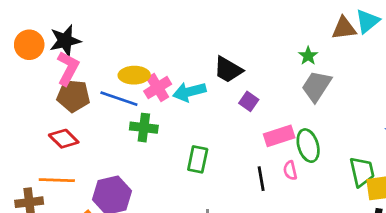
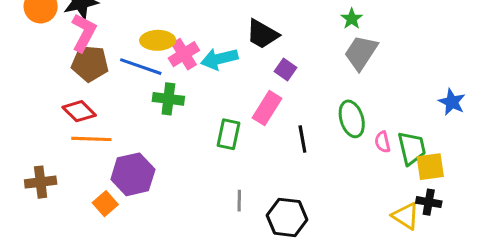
pink rectangle: (279, 136) -> (267, 108), moved, turned -40
pink semicircle: (290, 170) -> (383, 142), moved
black line: (261, 179) -> (302, 139), moved
orange line: (57, 180) -> (91, 139), moved

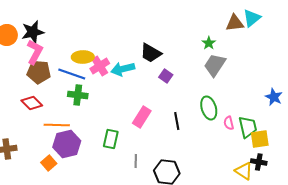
green cross: (168, 99) -> (78, 95), moved
pink rectangle: (267, 108) -> (142, 117), moved
green rectangle: (228, 134) -> (111, 139), moved
orange line: (91, 139) -> (57, 125), moved

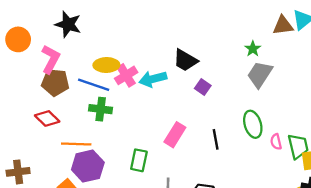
black star: (33, 32) -> (68, 24), moved, turned 30

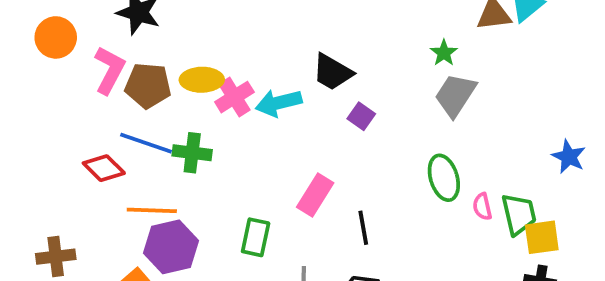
brown pentagon: (55, 82) -> (148, 86), moved
blue line: (94, 85) -> (146, 143), moved
black line: (216, 139) -> (363, 228), moved

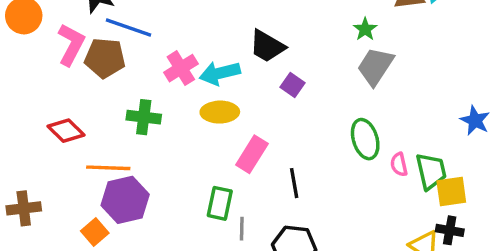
yellow ellipse: (202, 80) -> (220, 112), moved
blue line: (146, 143) -> (129, 28), moved
green rectangle: (256, 237) -> (220, 203), moved

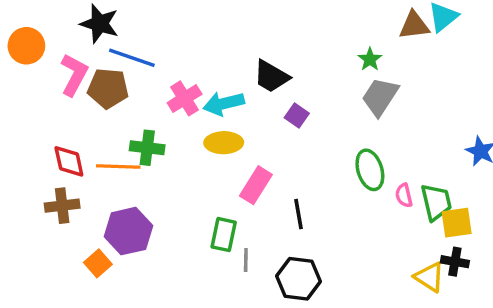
red diamond: (66, 131) -> (69, 161), turned 33
orange line: (108, 168) -> (118, 166), moved
brown cross: (24, 208) -> (62, 206), moved

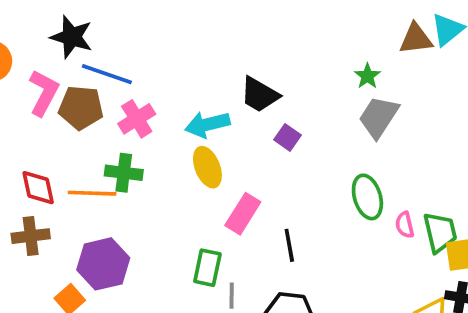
pink cross: (185, 98) -> (137, 119), moved
yellow ellipse: (224, 143) -> (207, 167), turned 69

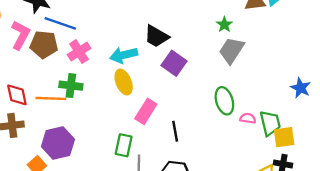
purple square: (287, 137) -> (174, 63), size x1.5
pink semicircle: (405, 225) -> (248, 118), turned 112

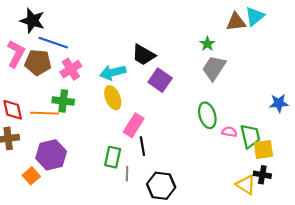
blue star: (301, 88) -> (279, 103), turned -30
black line: (175, 131) -> (142, 146), moved

